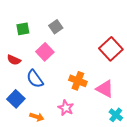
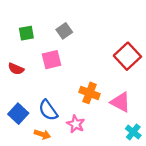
pink square: (45, 52) -> (52, 60), turned 30
blue semicircle: (35, 79) -> (48, 110), moved

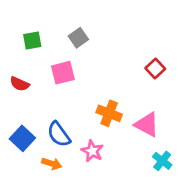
red square: (127, 56) -> (155, 69), size x0.6

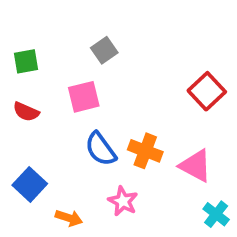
green square: (32, 41) -> (26, 61), moved
red square: (155, 69) -> (207, 91), size x1.4
blue semicircle: (59, 134) -> (101, 149), moved

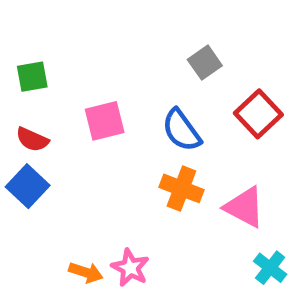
gray square: (104, 50) -> (205, 63), moved
blue semicircle: (101, 149) -> (181, 130), moved
blue square: (30, 184) -> (28, 186), moved
pink star: (123, 201) -> (130, 268), moved

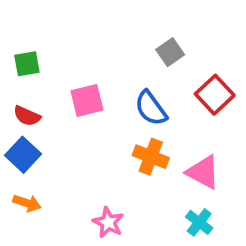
cyan cross: (270, 268) -> (199, 222), moved
orange arrow: (86, 272) -> (27, 203), moved

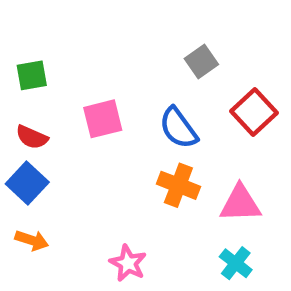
pink triangle: (203, 172) -> (240, 204), turned -30

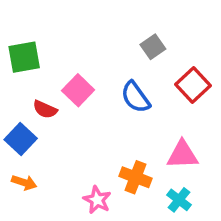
green square: (32, 75) -> (24, 57), size x1.4
pink square: (103, 119) -> (78, 90), turned -32
red semicircle: (32, 137) -> (45, 109), moved
orange cross: (178, 185) -> (135, 177), moved

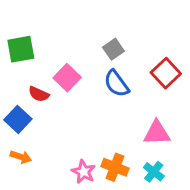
gray square: (153, 47) -> (113, 49), moved
orange cross: (135, 177) -> (115, 167), moved

